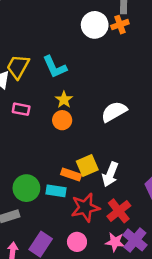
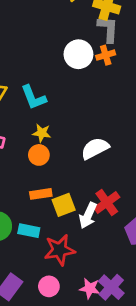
yellow star: (64, 100) -> (42, 133), turned -30
orange rectangle: (71, 174) -> (41, 194), moved, turned -30
red cross: (119, 211) -> (107, 202), moved

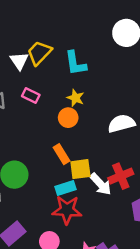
orange rectangle: (41, 194) -> (62, 154), turned 54
white arrow: (88, 215) -> (101, 184), turned -80
cyan rectangle: (29, 231) -> (66, 188), moved, turned -42

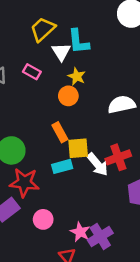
white triangle: (19, 61) -> (61, 52), moved
red star: (67, 210) -> (24, 183), moved

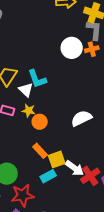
yellow star: (77, 76) -> (29, 111), moved
red cross: (118, 157) -> (90, 176), moved

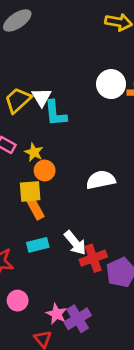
white triangle: (26, 90) -> (42, 97), moved
yellow square: (57, 159) -> (30, 191), moved

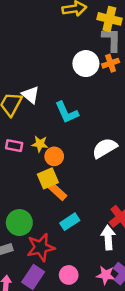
cyan L-shape: (55, 113) -> (67, 112), moved
white arrow: (75, 243) -> (108, 238), moved, turned -125

